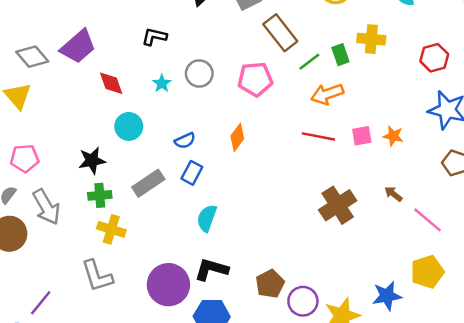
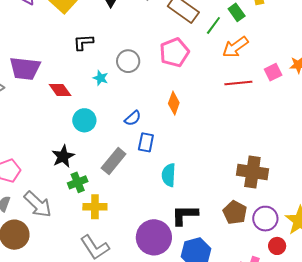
purple trapezoid: (78, 47) -> (25, 68), turned 64
brown cross: (338, 205) -> (252, 172), moved, turned -32

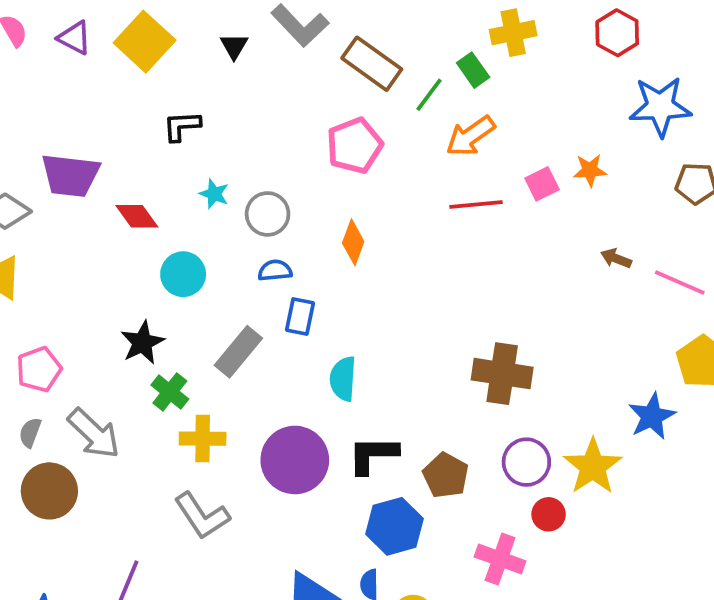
gray circle: (128, 61) -> (268, 214), moved
blue semicircle: (133, 118) -> (275, 271), turned -144
green cross: (78, 182) -> (170, 392), turned -30
brown pentagon: (235, 213) -> (446, 475), moved
purple circle: (154, 237) -> (295, 460), moved

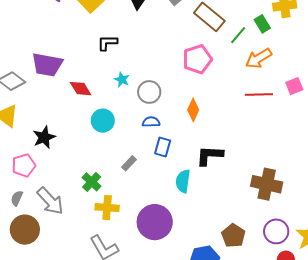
black star: (142, 343) -> (44, 137), moved
gray rectangle: (238, 352) -> (129, 163), size x0.6
black L-shape: (373, 455) -> (210, 155), moved

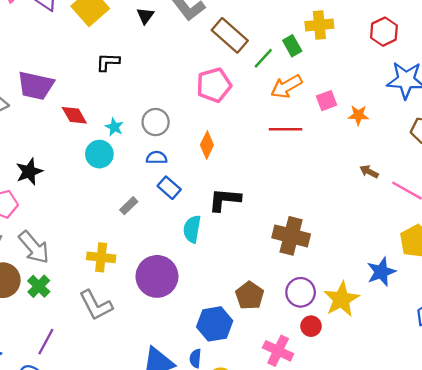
cyan star: (122, 80) -> (114, 127), moved
pink square: (294, 86) -> (327, 101), moved
blue rectangle: (163, 147) -> (169, 188), turned -66
green cross: (92, 182) -> (39, 286), moved

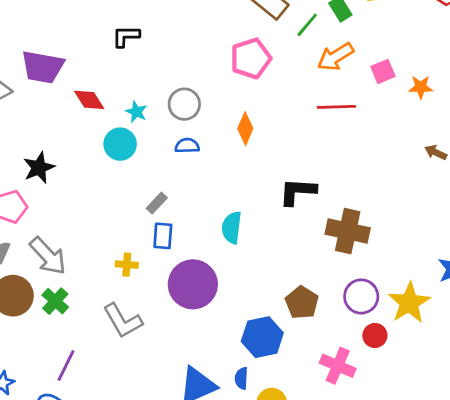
blue rectangle: (169, 188) -> (163, 236), moved, turned 55
black L-shape: (225, 200) -> (298, 192), moved
yellow cross: (101, 257) -> (127, 265), size x0.7

